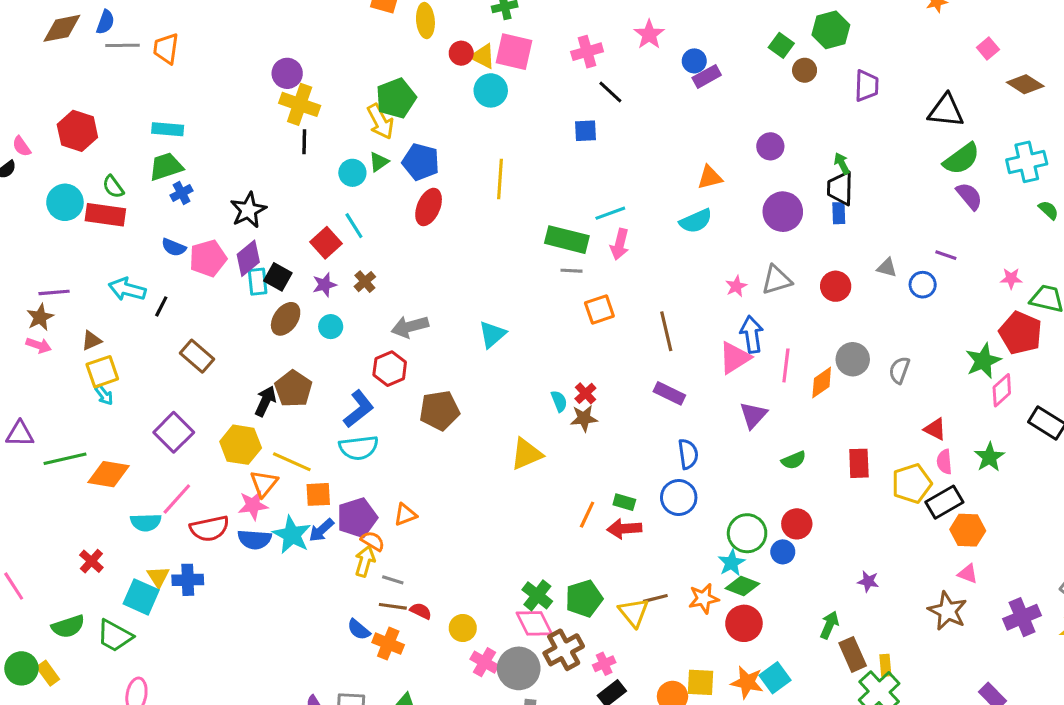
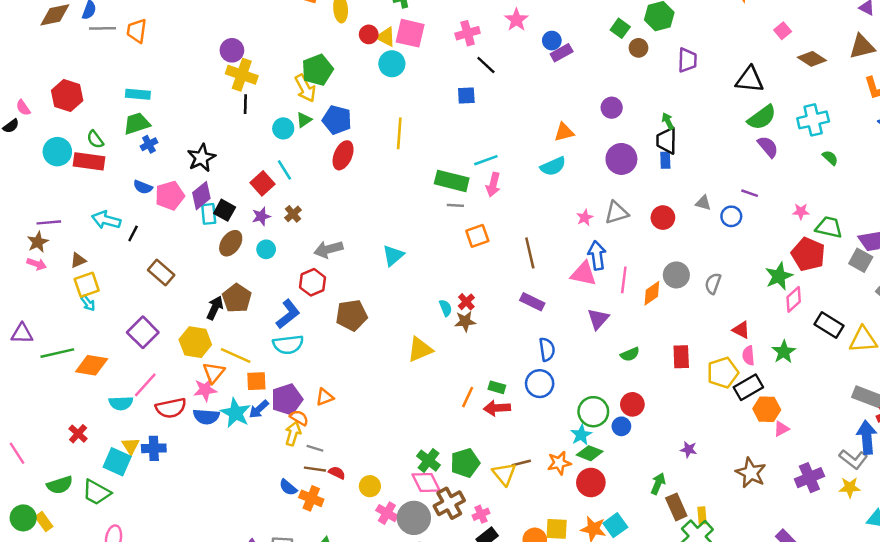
pink triangle: (735, 358) -> (584, 274), turned 44
pink triangle: (968, 574) -> (781, 429), moved, turned -49

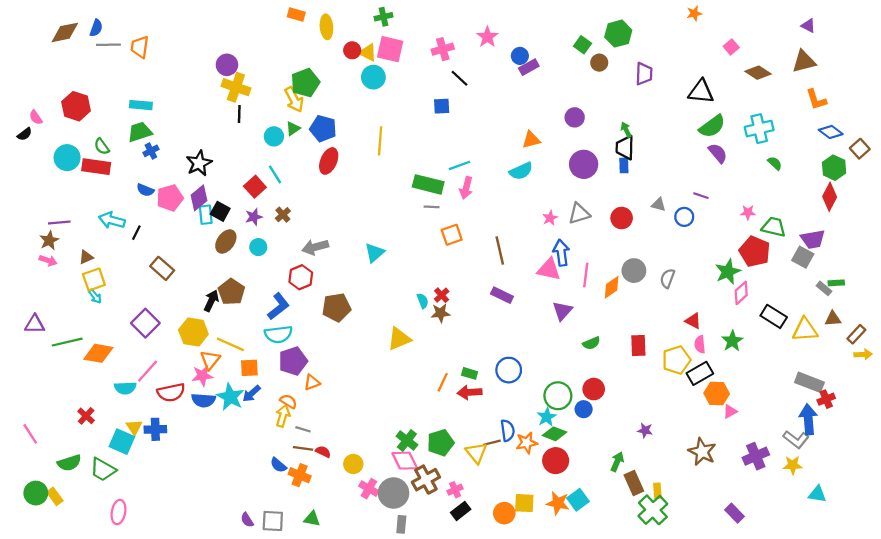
blue semicircle: (547, 349) -> (508, 430), moved
purple pentagon: (287, 399) -> (293, 361), moved

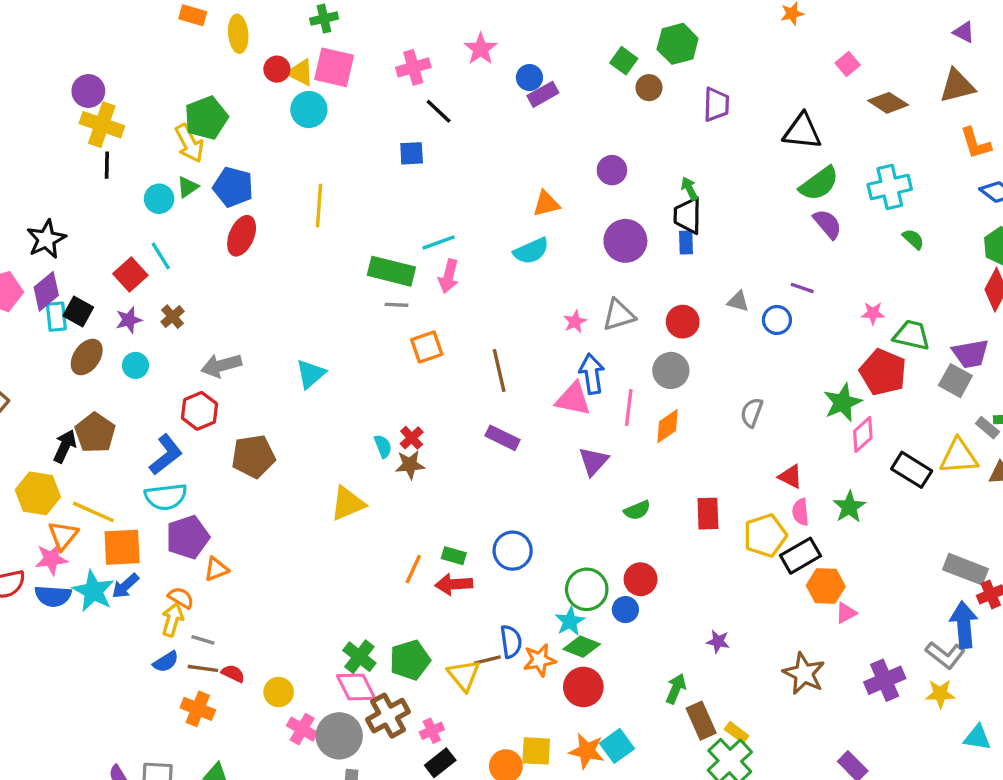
gray circle: (634, 271) -> (671, 370), moved
yellow triangle: (805, 330) -> (959, 456), moved
orange square: (249, 368) -> (122, 547), size x1.4
blue semicircle: (278, 465) -> (166, 662), moved, turned -72
yellow rectangle: (657, 491) -> (737, 732), turned -48

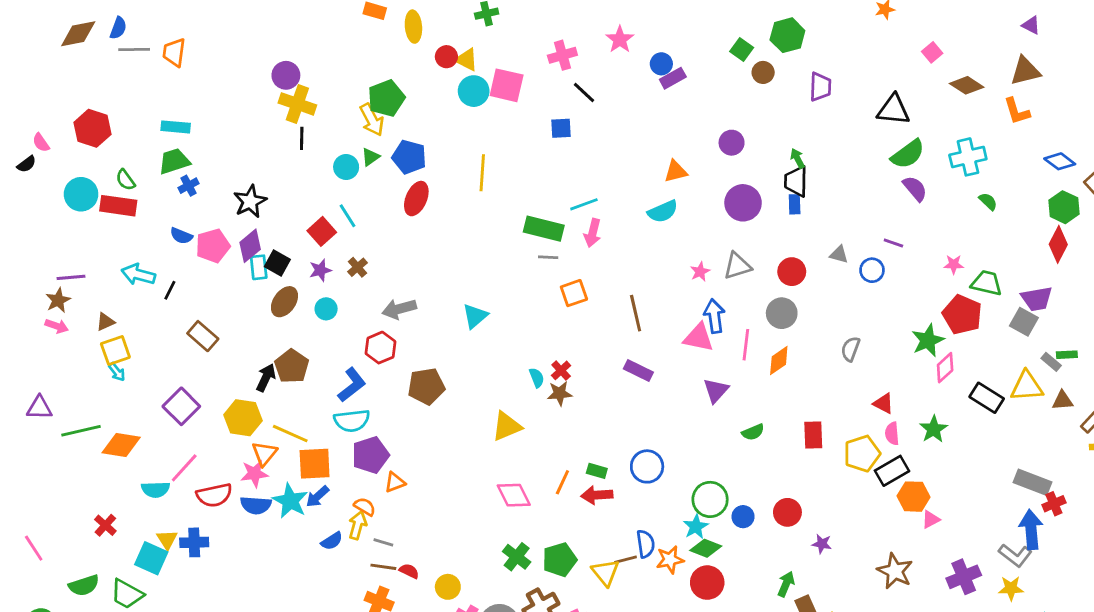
pink square: (334, 67) -> (507, 85), moved
orange L-shape: (976, 143) -> (1017, 111), moved
red circle: (641, 579) -> (787, 512), moved
blue semicircle: (166, 662) -> (332, 541), moved
pink diamond: (356, 687) -> (514, 495), moved

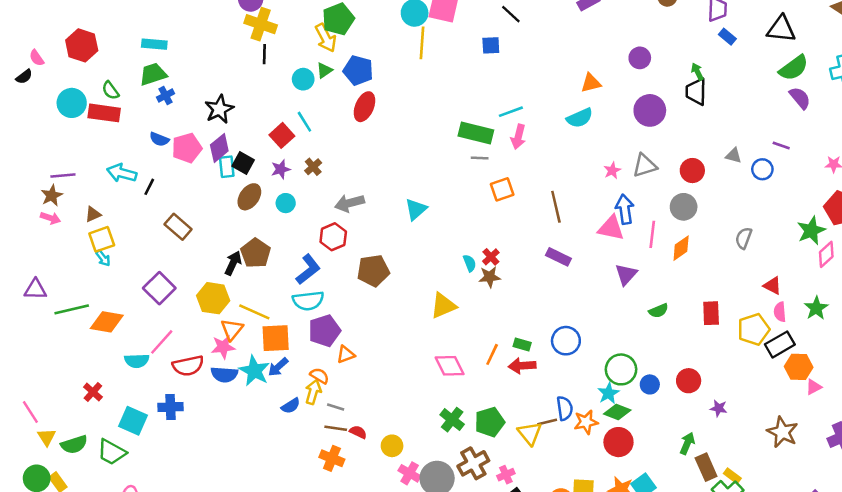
yellow line: (482, 173) -> (422, 43), moved
blue rectangle: (795, 204) -> (727, 37), moved, turned -48
yellow triangle: (167, 540) -> (47, 437), moved

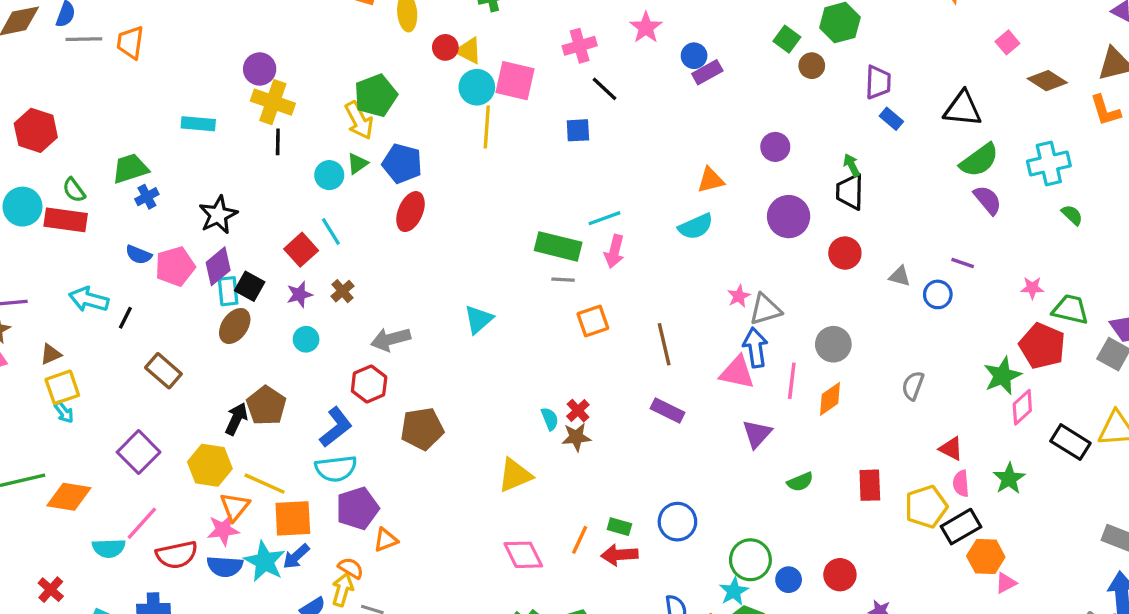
cyan rectangle: (154, 44) -> (198, 124), moved
gray triangle: (645, 166) -> (765, 309), moved
red circle: (692, 171) -> (845, 253), moved
brown ellipse: (249, 197) -> (235, 326), moved
cyan triangle: (416, 209) -> (478, 319), moved

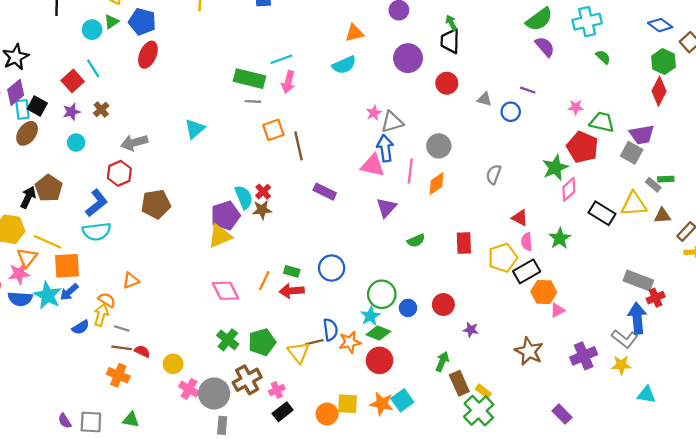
brown line: (664, 344) -> (299, 146), moved
cyan semicircle: (550, 419) -> (244, 197), size x1.5
purple pentagon: (357, 508) -> (226, 216), moved

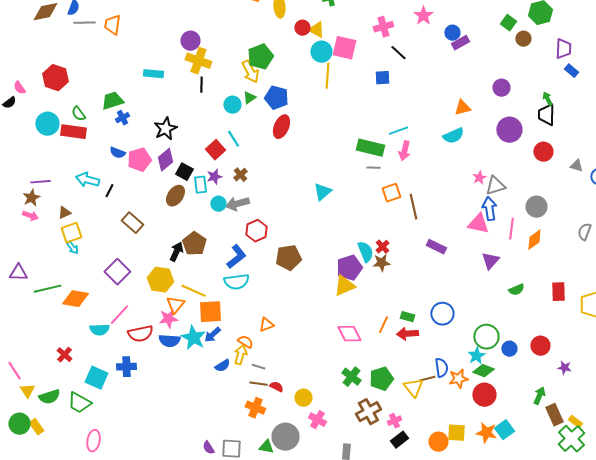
cyan rectangle: (22, 109) -> (200, 185), moved
gray arrow: (134, 143) -> (237, 204), moved
gray circle: (214, 393) -> (285, 437), moved

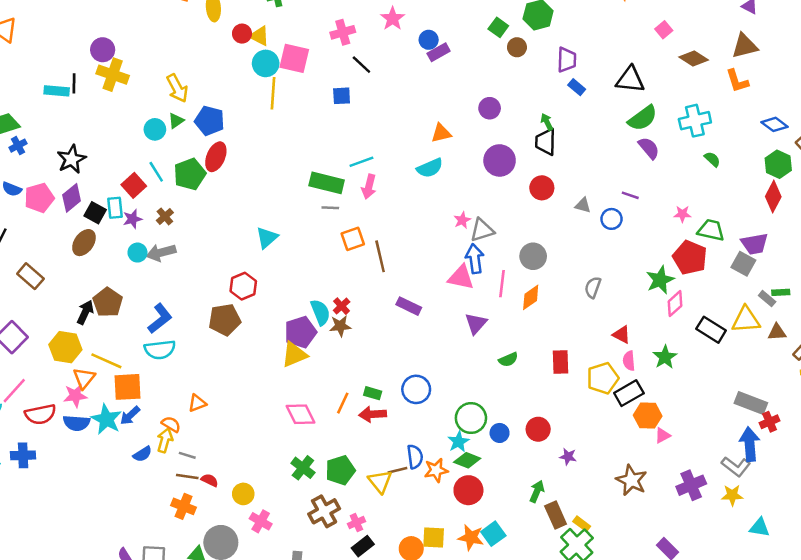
green pentagon: (260, 57) -> (190, 174), moved
black line: (201, 85) -> (74, 83), moved
cyan rectangle: (200, 185) -> (115, 208), moved
red hexagon: (256, 231) -> (243, 286), moved

